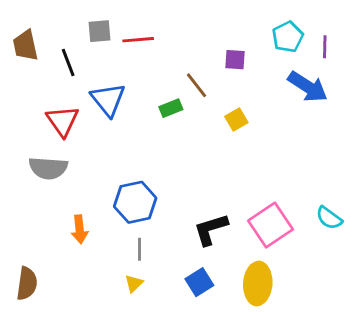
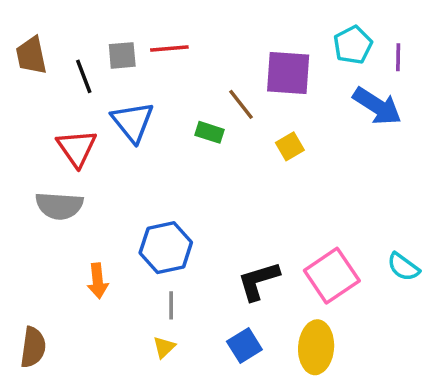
gray square: (100, 31) -> (122, 55), moved
purple square: (235, 60) -> (288, 73), size x1.8
green rectangle: (171, 108) -> (210, 132), turned 40

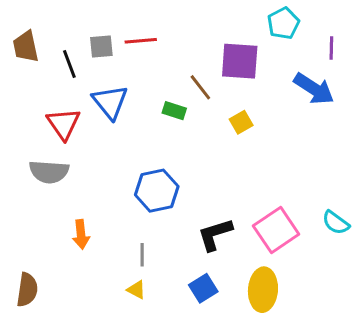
cyan pentagon: (353, 45) -> (283, 23), moved
blue hexagon: (166, 248) -> (157, 191), moved
yellow triangle: (164, 347) -> (136, 290), turned -48

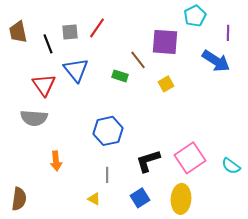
red line: (141, 41) -> (97, 28), turned -50
cyan semicircle: (336, 223) -> (231, 166), moved
gray line: (142, 255) -> (107, 175), moved

